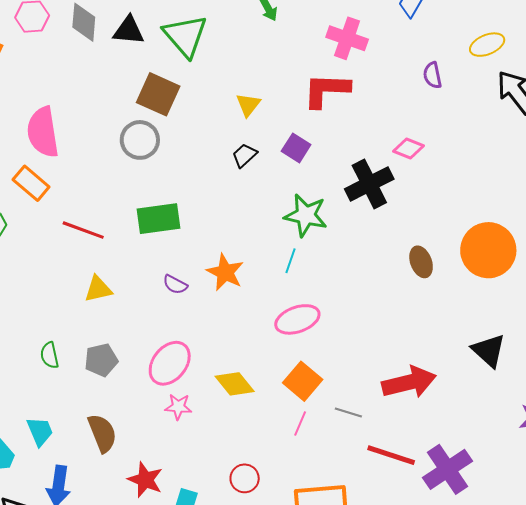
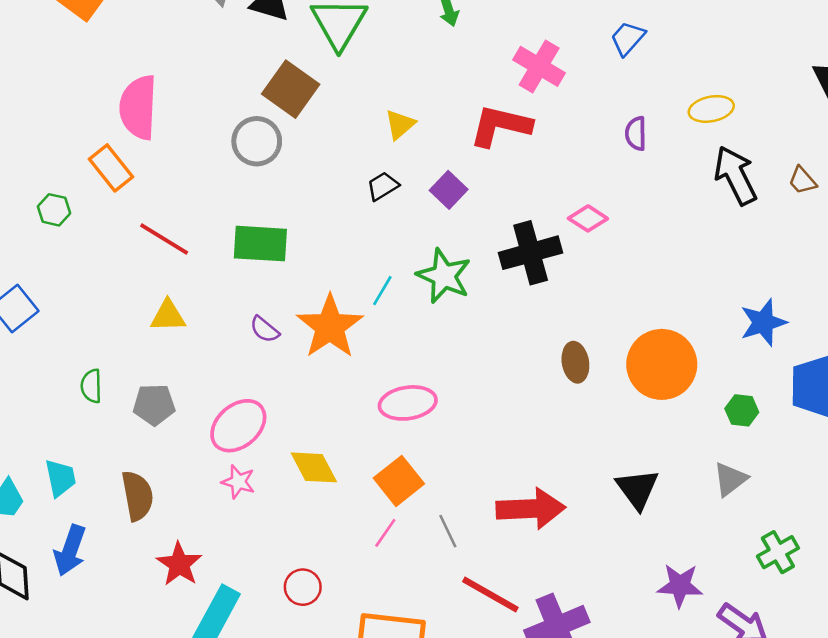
cyan line: (290, 261) -> (382, 291), moved
orange star: (225, 272) -> (330, 327), size x1.4
gray line: (348, 412) -> (448, 531), turned 36

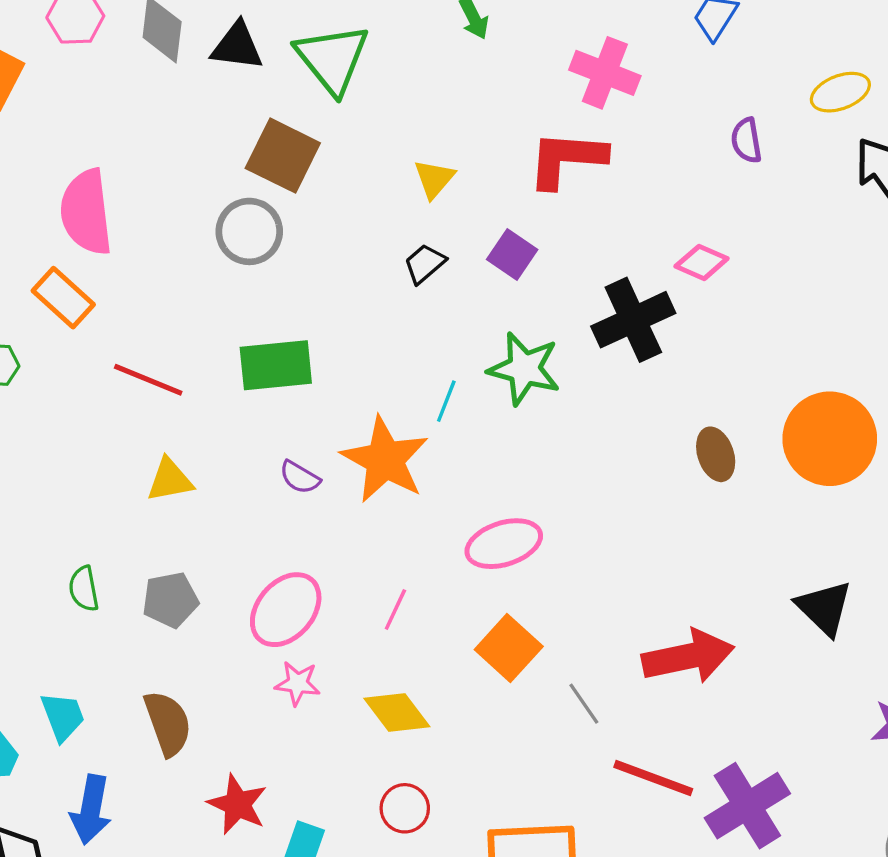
yellow diamond: (314, 467) -> (397, 712), moved
pink line: (385, 533) -> (395, 610), moved

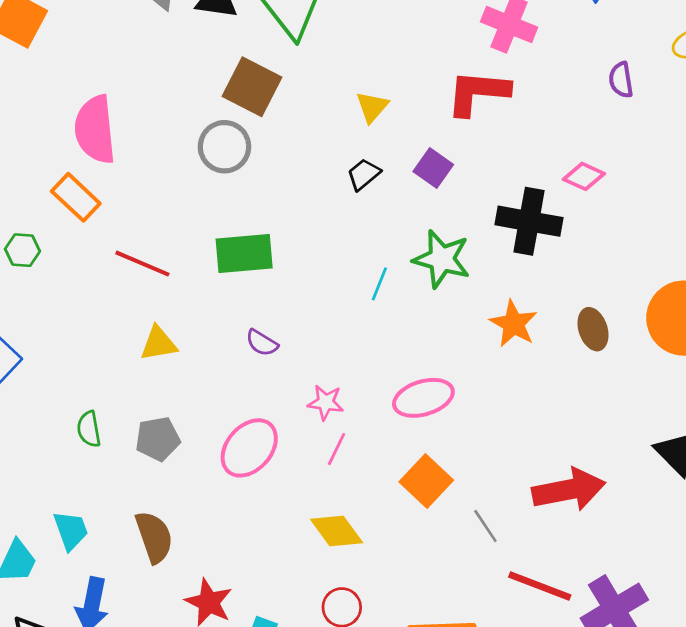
black cross: (633, 320) -> (529, 221), turned 34
orange star: (385, 460) -> (514, 324), moved, size x0.7
pink star: (298, 683) -> (326, 402), moved

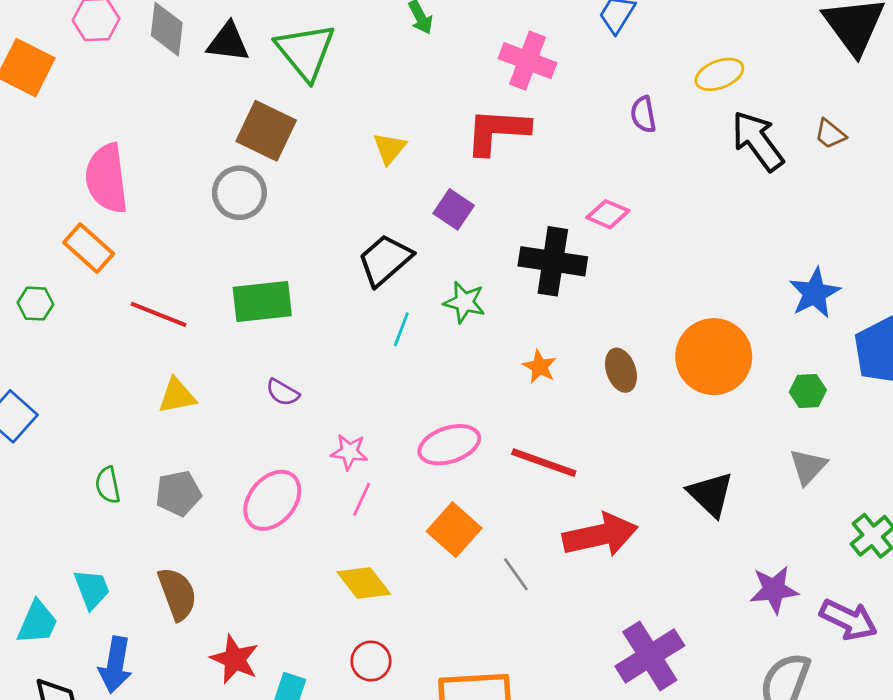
black trapezoid: (364, 174) -> (385, 260), moved, size x1.6
green star: (442, 259) -> (464, 302), size x0.7
orange star: (514, 324) -> (540, 367), size x0.7
red line: (540, 586) -> (544, 463), moved

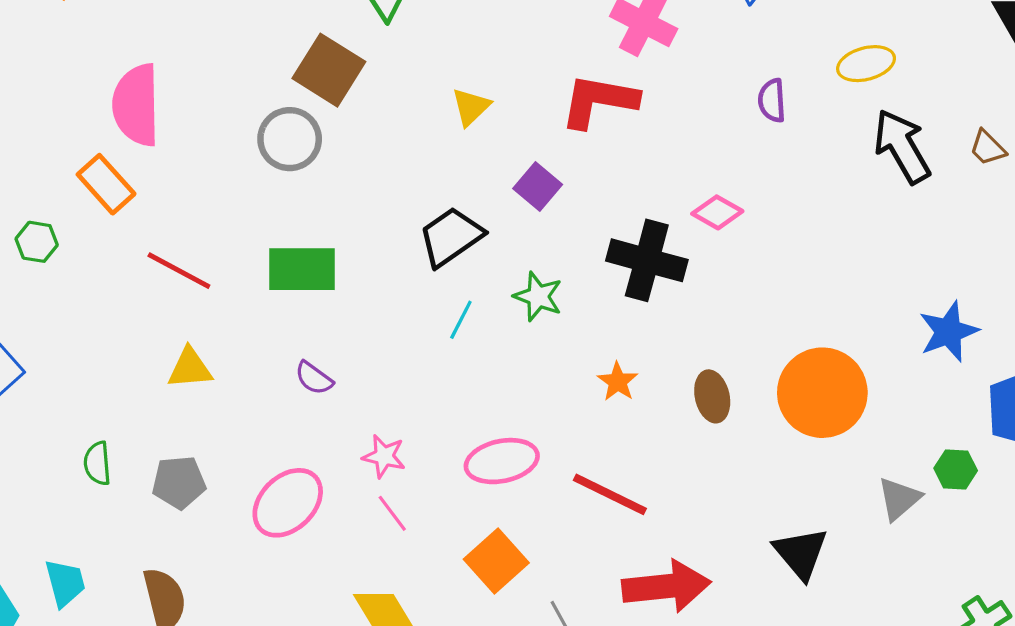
green hexagon: (808, 391) -> (956, 469), moved
gray triangle: (808, 467) -> (899, 499), moved
pink line: (362, 499) -> (392, 513), turned -68

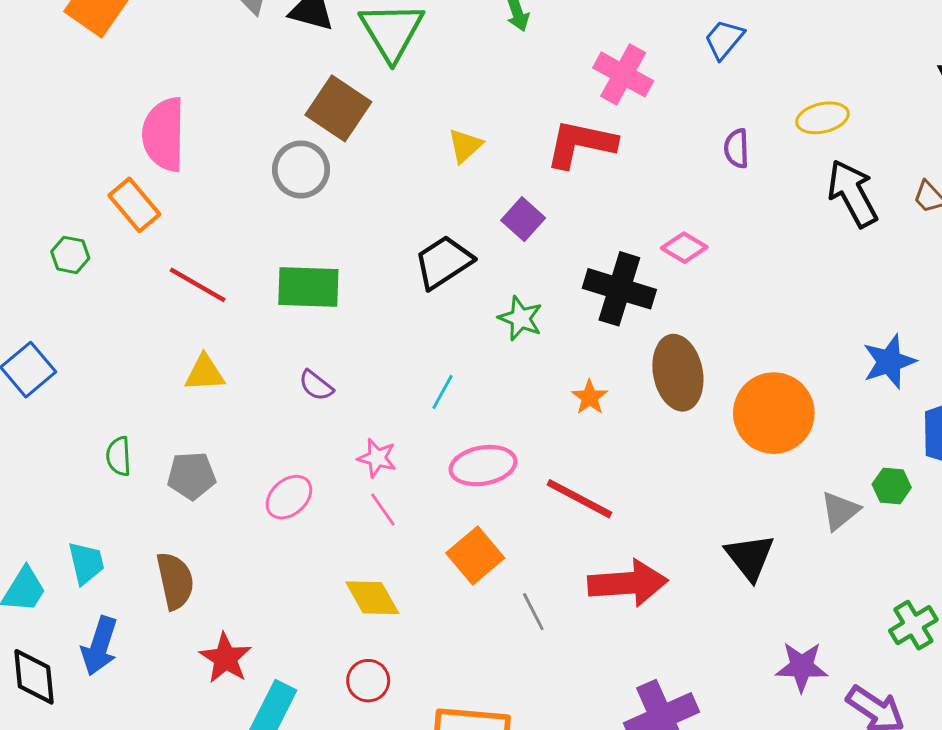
cyan line: (461, 320) -> (443, 392), moved
brown ellipse: (712, 396) -> (678, 373), moved, size x1.6
pink ellipse: (288, 503) -> (289, 497), size x0.7

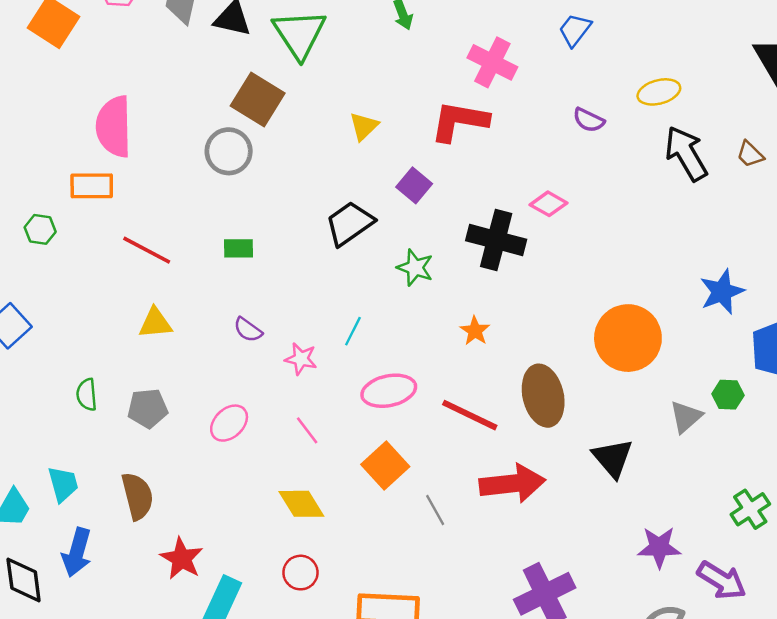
purple semicircle: (737, 148) -> (589, 120), turned -60
orange rectangle: (134, 205) -> (92, 186), turned -48
green rectangle: (308, 287) -> (238, 248), size x0.6
brown ellipse: (678, 373) -> (543, 396), moved
pink star: (377, 458) -> (301, 359), moved

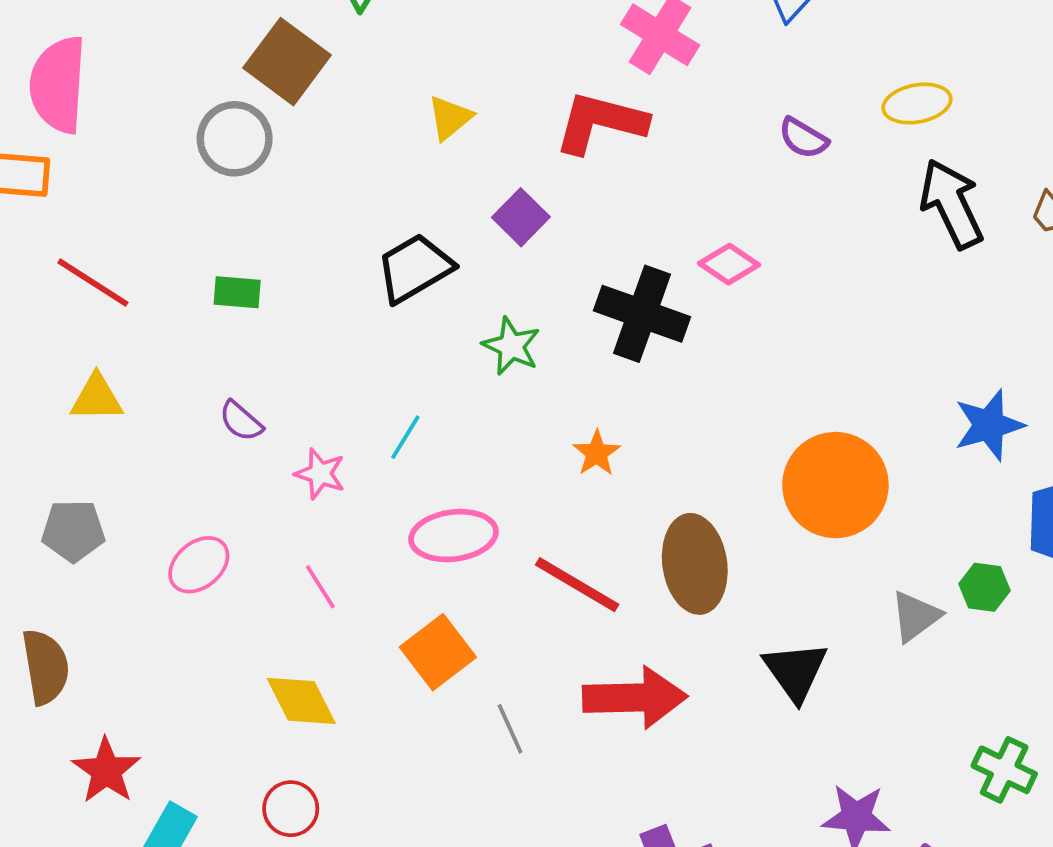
green cross: (750, 509) -> (1004, 770), turned -36

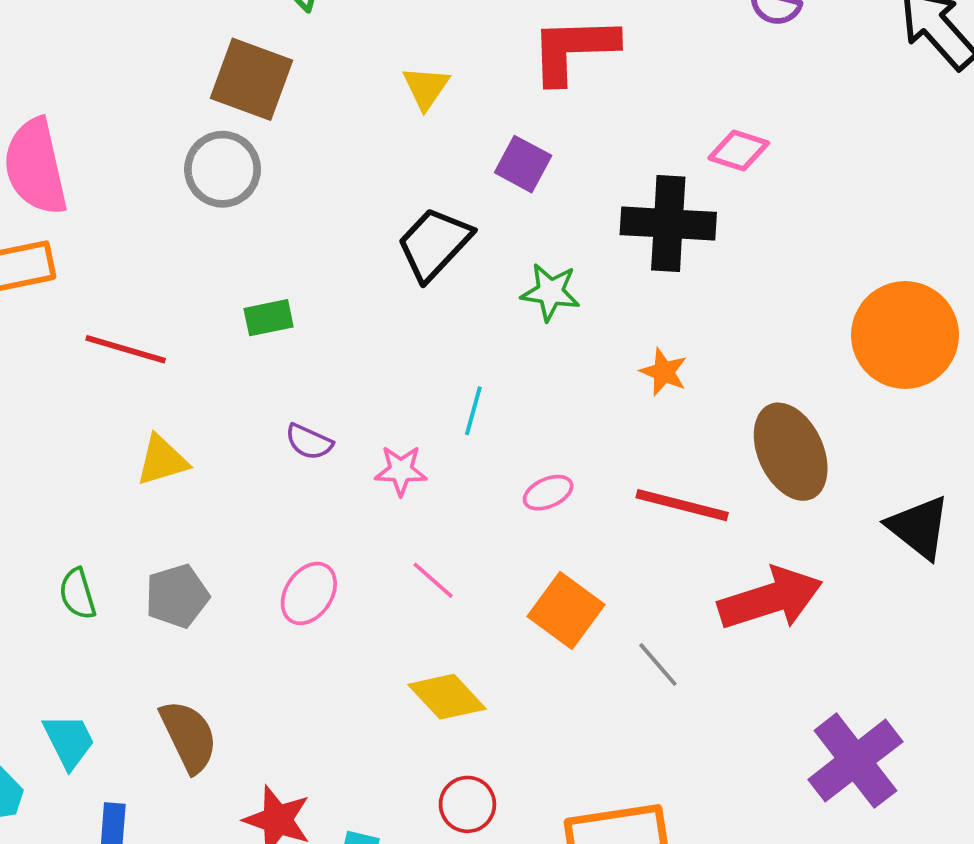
pink ellipse: (454, 536) -> (548, 493), size x0.6

